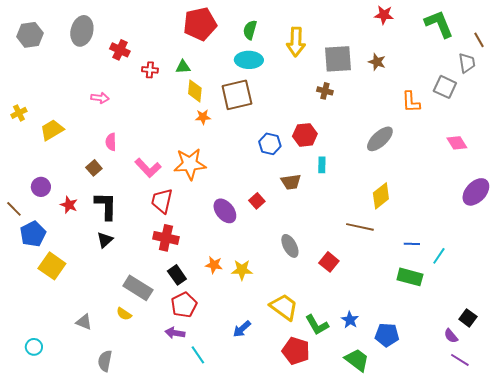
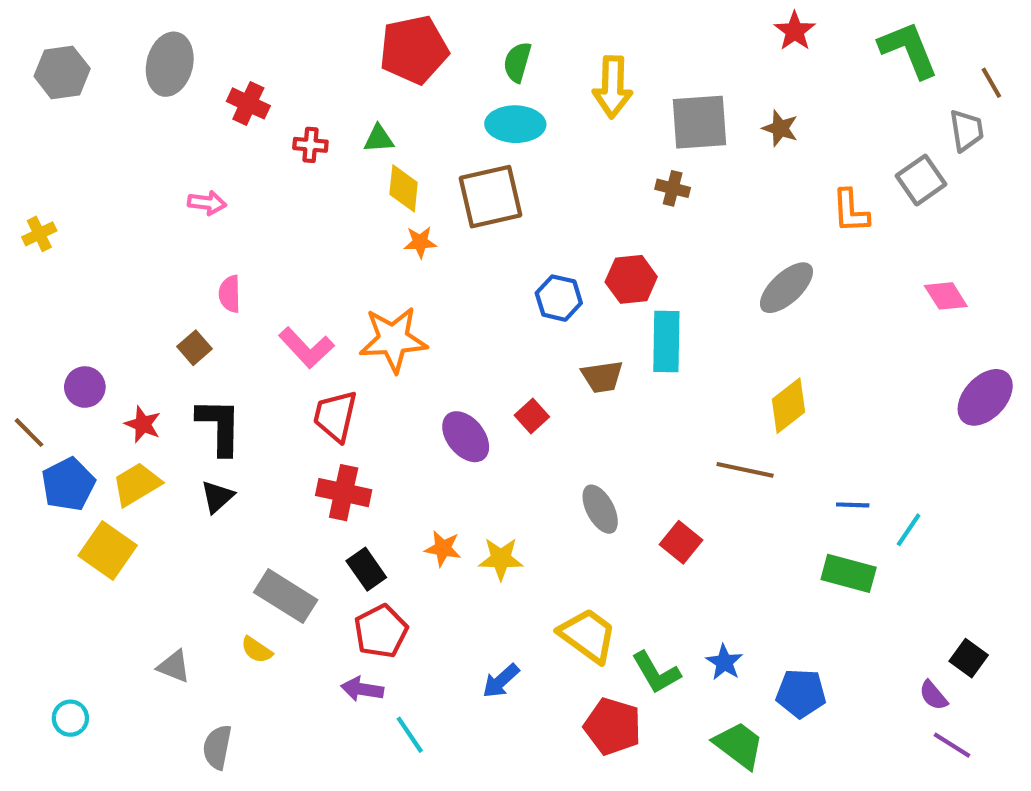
red star: (384, 15) -> (795, 31), turned 30
gray square: (445, 87) -> (921, 180), turned 30
yellow trapezoid: (52, 130) -> (137, 484), moved
cyan rectangle: (322, 165) -> (666, 341), size x1.8

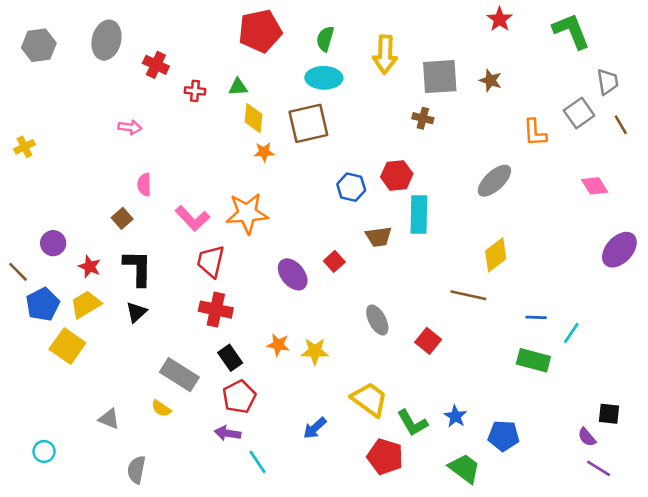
brown line: (991, 83) -> (621, 125), moved
black square: (969, 658) -> (609, 414), turned -30

